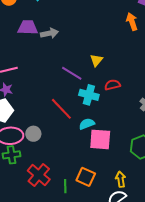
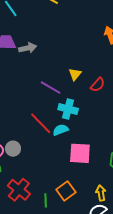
red semicircle: (112, 85) -> (98, 85), moved, turned 147
cyan semicircle: (87, 124) -> (61, 130), moved
orange square: (86, 177) -> (66, 191), turned 30

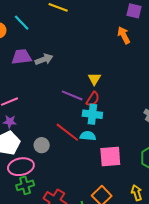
red semicircle: (98, 85) -> (93, 99), moved
cyan semicircle: (61, 130) -> (88, 136), turned 35
gray circle: (13, 149) -> (42, 145), moved

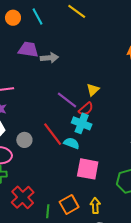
yellow arrow: (137, 193) -> (95, 206), moved

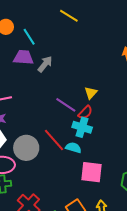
cyan line: (37, 16) -> (29, 37), moved
gray arrow: (49, 58) -> (45, 64), turned -42
gray circle: (24, 140) -> (26, 148), size x1.6

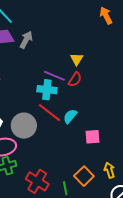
cyan cross: (82, 127) -> (47, 90), moved
cyan semicircle: (73, 148) -> (70, 116), turned -56
pink square: (91, 172) -> (93, 137), size x0.7

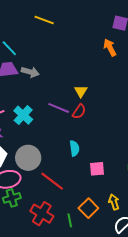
gray arrow: (26, 40) -> (30, 72), turned 78
cyan cross: (47, 90) -> (23, 115), moved, turned 36
red line: (50, 113) -> (52, 181), moved
cyan semicircle: (70, 116) -> (74, 148), turned 133

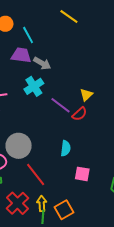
cyan cross: (23, 115) -> (34, 86), moved
yellow arrow: (114, 202) -> (42, 204), moved

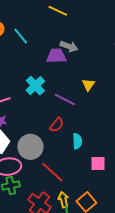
purple trapezoid: (21, 55) -> (56, 56), moved
gray arrow: (42, 63) -> (69, 46), moved
red semicircle: (80, 114) -> (57, 125), moved

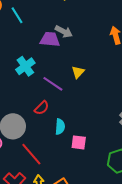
pink square: (98, 163) -> (79, 142), moved

